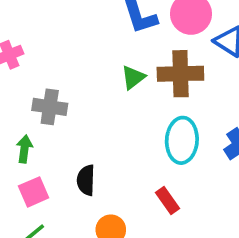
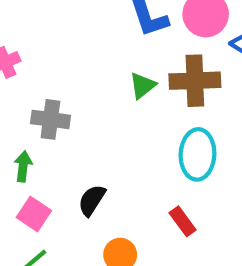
black semicircle: (86, 180) -> (92, 200), turned 32
pink square: (34, 192) -> (34, 214), turned -32

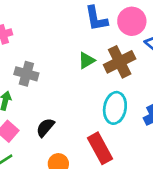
brown cross: (195, 81) -> (120, 62), turned -32
red rectangle: (183, 221) -> (100, 148), size x1.6

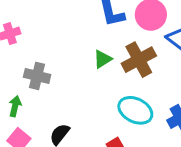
cyan ellipse: (115, 108) -> (135, 110), turned -72

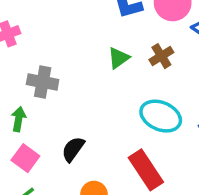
brown cross: (139, 60) -> (161, 56), size x0.6

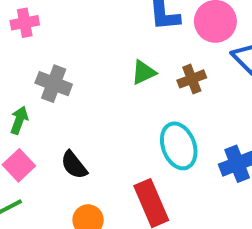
cyan ellipse: (161, 116) -> (179, 146), turned 36
black semicircle: (73, 149) -> (74, 165), turned -84

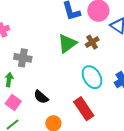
green triangle: (144, 72) -> (67, 43), size x1.5

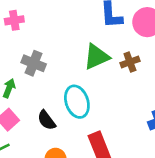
cyan ellipse: (92, 77) -> (77, 102), moved

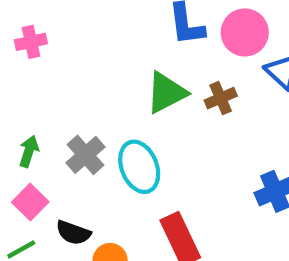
gray cross: (34, 63) -> (85, 155), moved, turned 30
black semicircle: (47, 120) -> (73, 233), moved, turned -30

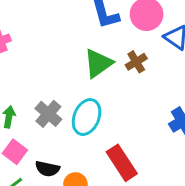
cyan ellipse: (139, 167) -> (87, 117), turned 52

